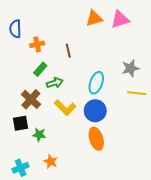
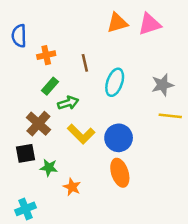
cyan ellipse: (96, 83) -> (115, 82), moved
orange star: (51, 162) -> (72, 187), moved

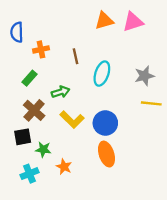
green rectangle: (50, 86) -> (29, 78), moved
cyan cross: (26, 209) -> (29, 174), moved

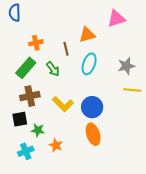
orange triangle: (104, 21) -> (87, 35), moved
blue semicircle: (17, 32) -> (15, 13), moved
green rectangle: (29, 78) -> (26, 68), size x1.5
green arrow: (61, 92) -> (53, 69), moved, turned 70
brown cross: (34, 110) -> (30, 96), turned 36

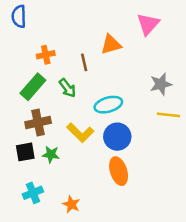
pink triangle: (116, 19) -> (148, 24), turned -30
cyan ellipse: (89, 64) -> (108, 105), moved, turned 55
green star: (38, 130) -> (51, 154), moved
orange star: (56, 145) -> (71, 204), moved

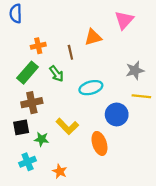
yellow L-shape: (80, 133) -> (67, 126), moved
blue circle: (117, 137) -> (117, 114), moved
green star: (51, 154) -> (41, 139), moved

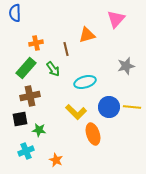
yellow line: (141, 96) -> (132, 107), moved
yellow L-shape: (67, 126) -> (76, 112), moved

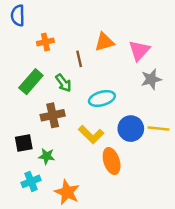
pink triangle: (116, 19) -> (139, 50), moved
orange cross: (36, 43) -> (45, 42), moved
brown cross: (30, 96) -> (53, 115), moved
orange star: (56, 160) -> (67, 192), size x1.5

